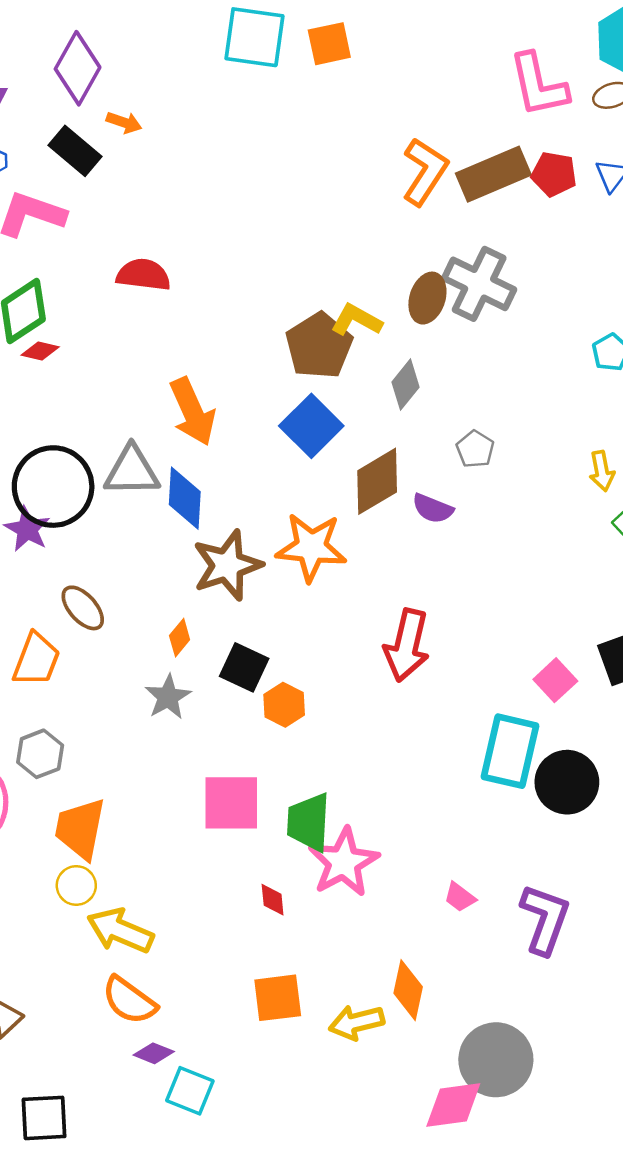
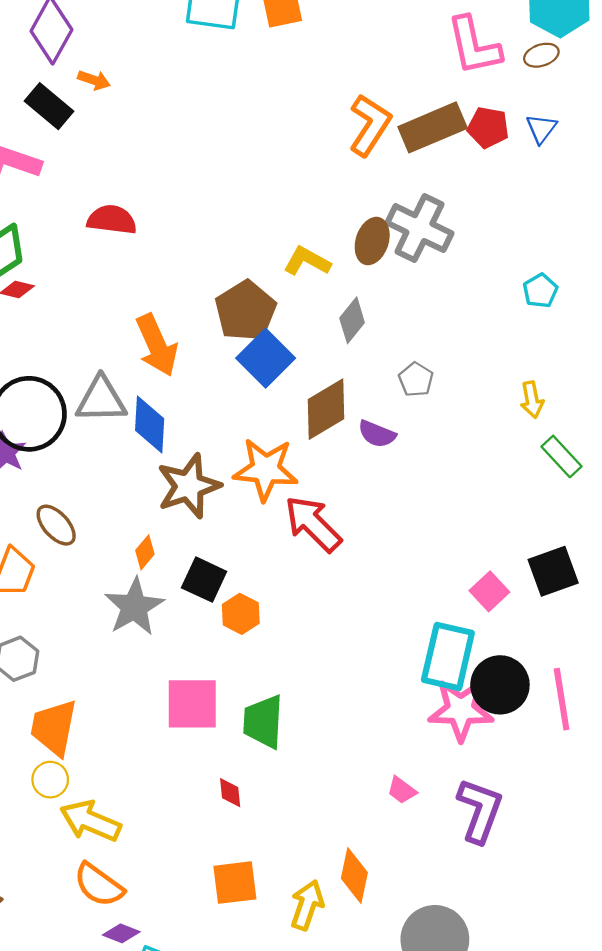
brown pentagon: (319, 346) -> (246, 311), moved
red arrow: (407, 645) -> (313, 524), moved, turned 122
gray star: (168, 697) -> (134, 607), size x1.4
pink star: (344, 862) -> (461, 710), moved, turned 30
yellow arrow: (356, 1022) -> (307, 905), turned 123

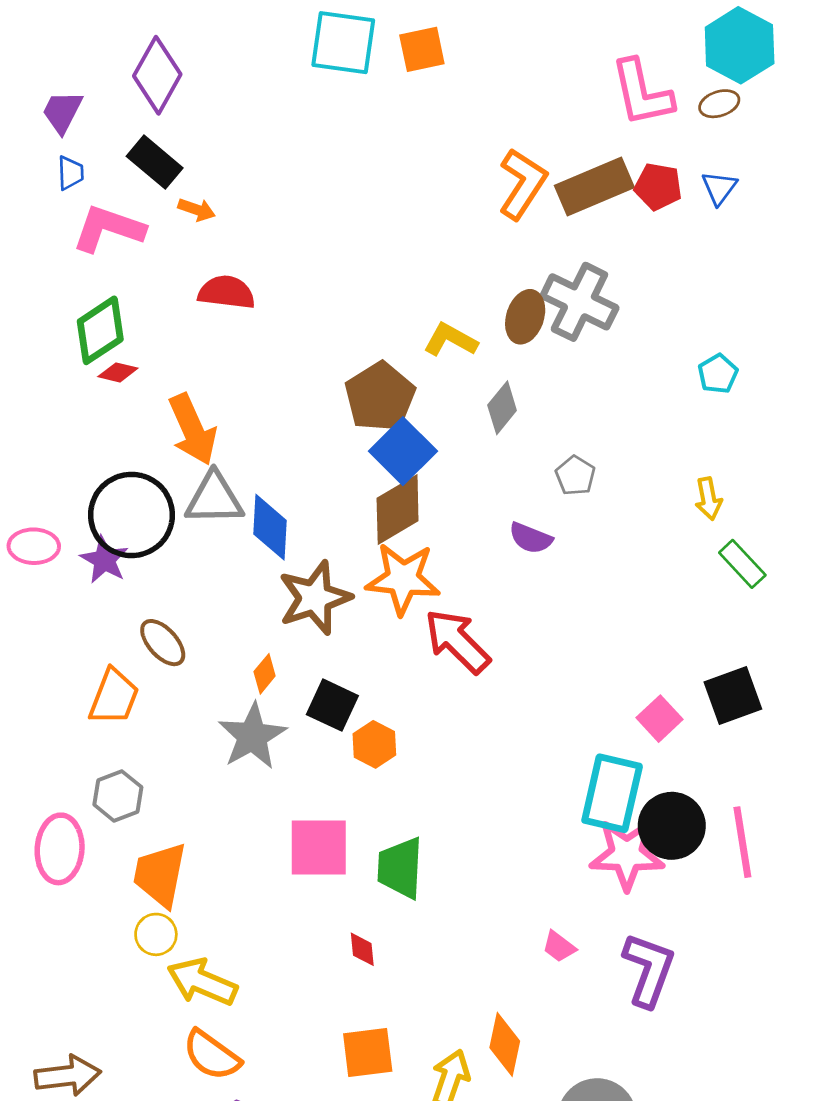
orange arrow: (94, 80) -> (197, 210), moved
orange arrow: (157, 345) -> (193, 429), moved
brown diamond: (326, 409) -> (398, 510), moved

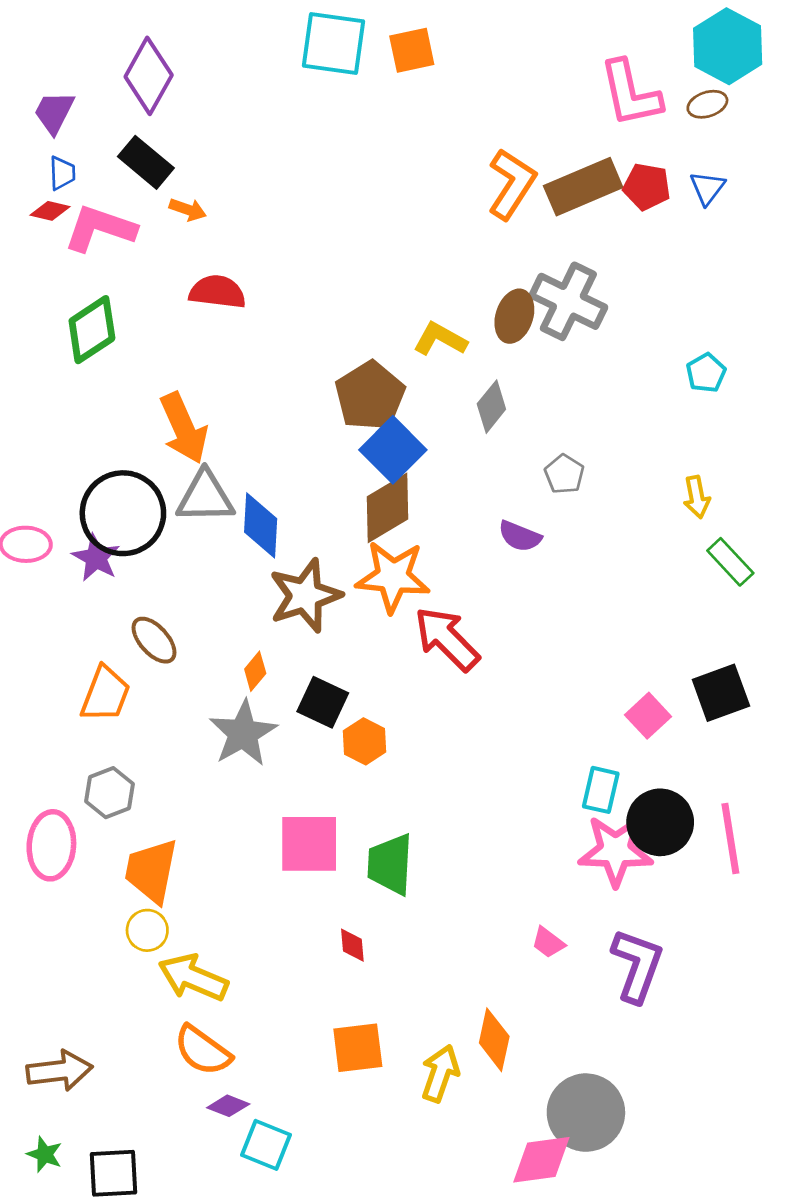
red diamond: (118, 372) -> (50, 211), moved
cyan rectangle: (612, 793) -> (601, 790), size x0.6

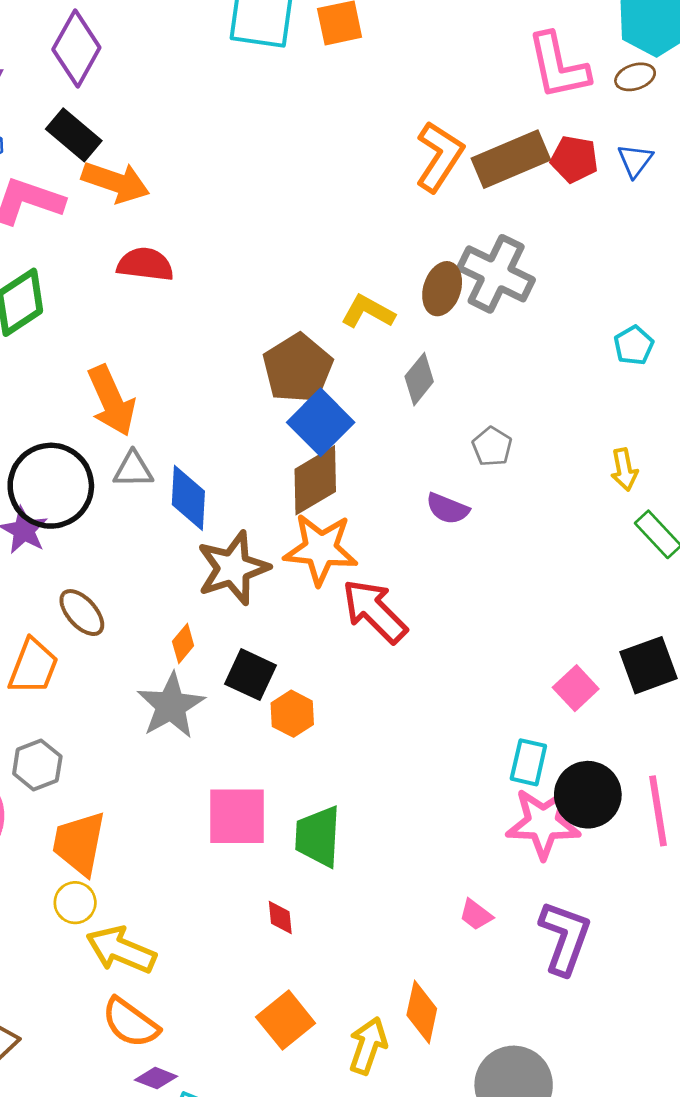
orange arrow: (188, 210) -> (116, 182), size x1.8
gray triangle: (205, 497) -> (133, 470), size x0.7
orange square: (358, 1048) -> (286, 1020), turned -32

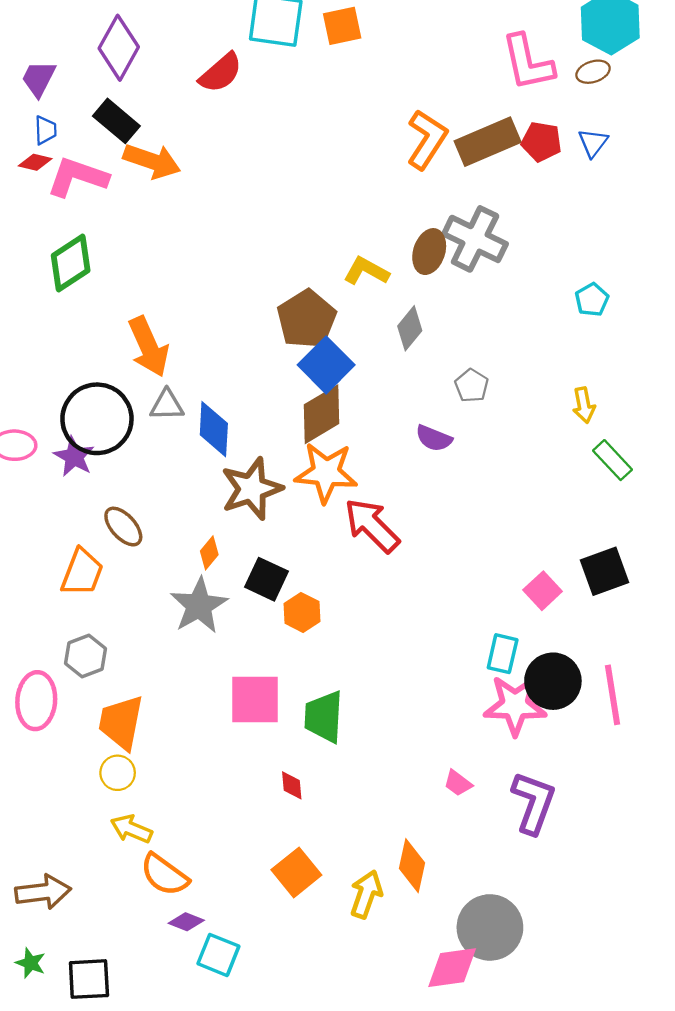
red semicircle: (145, 264) -> (221, 73), moved, turned 132
yellow arrow: (121, 950) -> (131, 829), moved, size x0.7

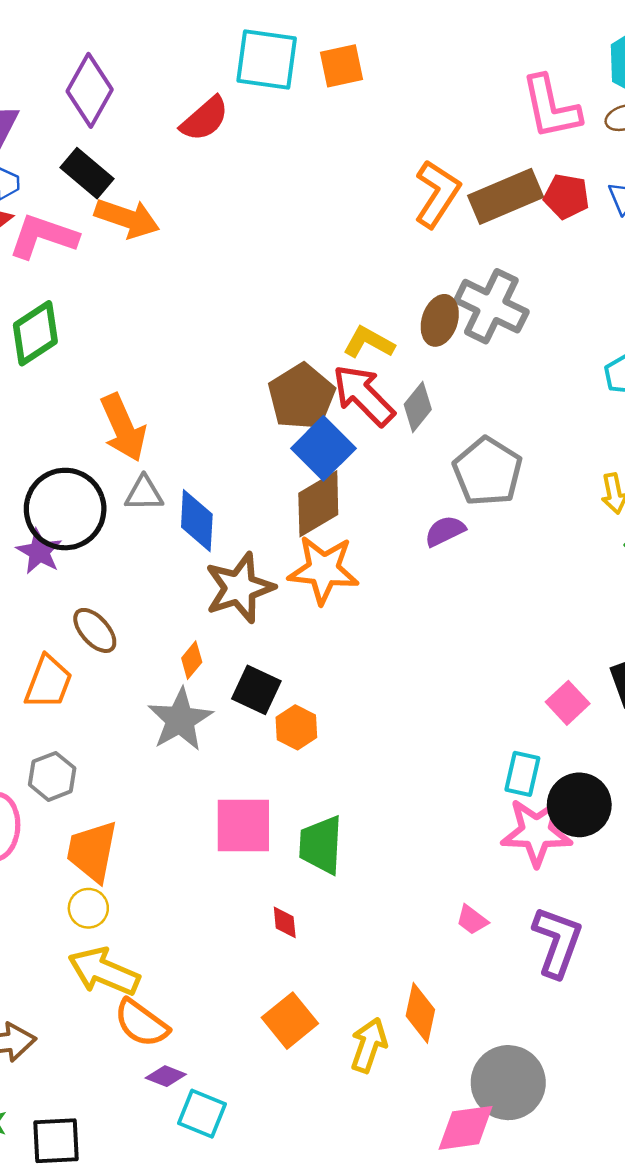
gray pentagon: (472, 386) -> (488, 472), size x1.8
purple semicircle: (434, 438) -> (445, 531), turned 132
red arrow: (372, 525) -> (364, 395), moved
yellow arrow: (131, 829) -> (104, 972), size x1.5

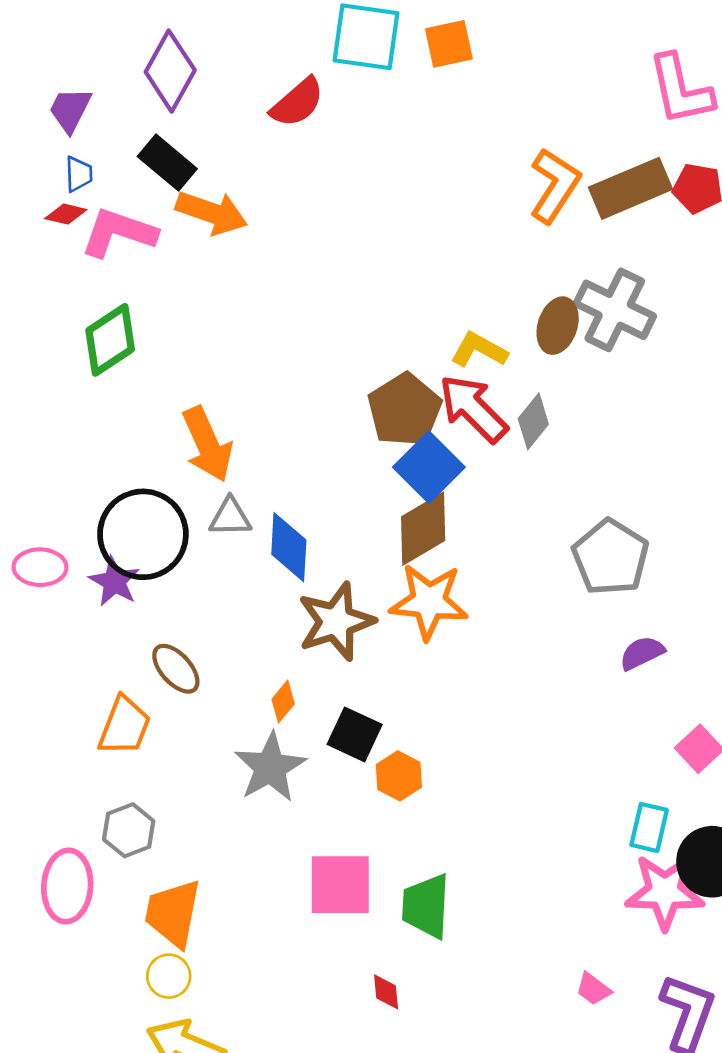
gray pentagon: (488, 472) -> (610, 557), moved
purple semicircle: (445, 531) -> (642, 653), moved

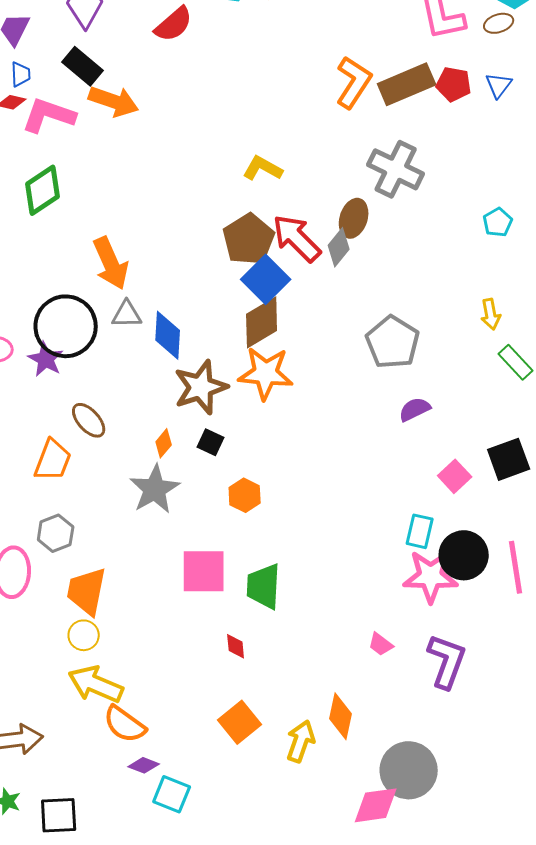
brown ellipse: (558, 326) -> (354, 218), moved
yellow L-shape: (479, 350) -> (263, 168), moved
black square: (355, 734) -> (211, 442), moved, size x0.7

